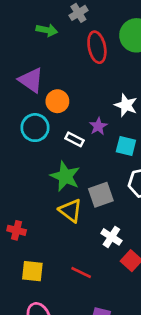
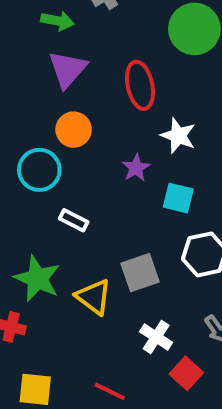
red ellipse: (97, 47) -> (140, 85), moved
purple triangle: (31, 80) -> (68, 69), moved, turned 36
white rectangle: (75, 139) -> (74, 220), moved
green star: (65, 176) -> (37, 279), moved

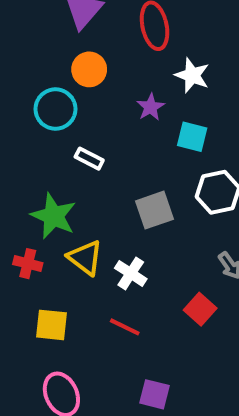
yellow triangle: (94, 297) -> (85, 258), moved
white cross: (156, 337) -> (131, 273), moved

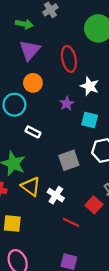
red square: (200, 309) -> (94, 205), moved
red line: (125, 327) -> (71, 222), moved

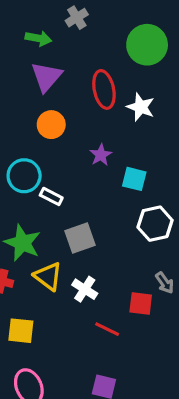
white star: (90, 86) -> (141, 107), moved
cyan circle: (14, 105) -> (24, 176), moved
gray square: (69, 160) -> (80, 238), moved
red square: (94, 205) -> (141, 304), turned -35

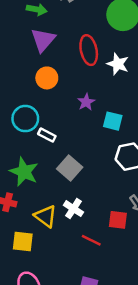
gray square: (80, 238) -> (70, 168), turned -30
yellow triangle: (48, 276) -> (46, 216), moved

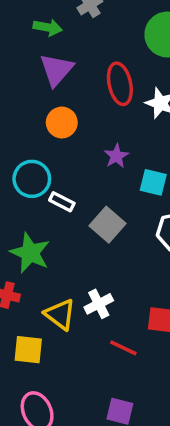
gray square: (70, 168) -> (108, 225), moved
white cross: (73, 209) -> (99, 304), turned 30

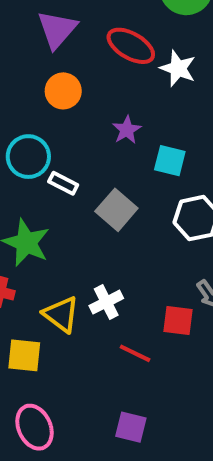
red ellipse: (120, 84) -> (131, 46), turned -48

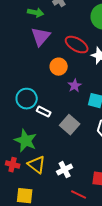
orange circle: (63, 91) -> (59, 67), moved
yellow triangle: (61, 314) -> (37, 165), moved

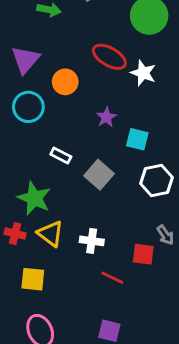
purple triangle: (41, 37) -> (25, 60), moved
orange circle: (59, 67) -> (65, 82), moved
cyan circle: (27, 99) -> (28, 107), moved
white cross: (65, 170) -> (92, 241), turned 35

